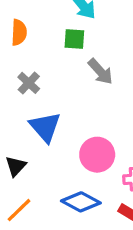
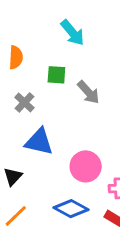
green square: (74, 39) -> (56, 75), moved
blue triangle: (45, 127) -> (39, 142), turned -36

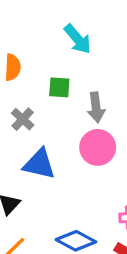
gray arrow: (88, 92) -> (96, 107), turned 35
pink circle: (86, 166) -> (98, 147), moved

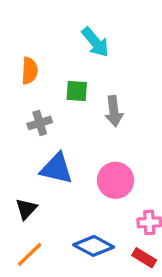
gray cross: (23, 119) -> (40, 123), turned 30
pink circle: (98, 147) -> (116, 180), moved

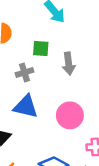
gray cross: (40, 123) -> (24, 72), moved

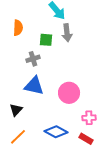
gray arrow: (69, 64) -> (67, 33), moved

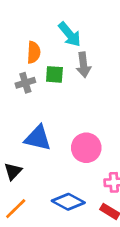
orange semicircle: (18, 28) -> (34, 52), moved
gray cross: (33, 59) -> (25, 83), moved

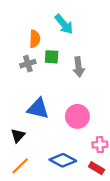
gray arrow: (83, 65) -> (79, 67), moved

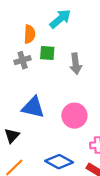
cyan arrow: (64, 24) -> (60, 19), turned -90

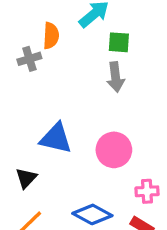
green square: (47, 53) -> (119, 42), moved
gray cross: (23, 60) -> (29, 59), moved

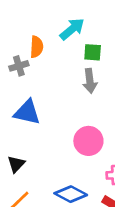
blue triangle: (56, 138) -> (27, 112), moved

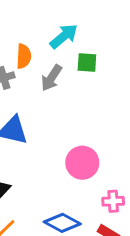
gray arrow: (90, 81) -> (51, 78), moved, turned 40

